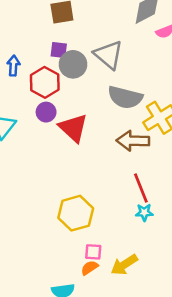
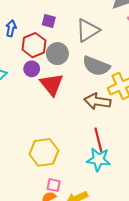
gray triangle: (108, 55) -> (88, 30), turned 40
gray circle: (73, 64) -> (57, 54), moved
cyan star: (144, 212) -> (98, 159), size x1.6

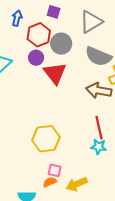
cyan star: (98, 159) -> (99, 147), size x0.7

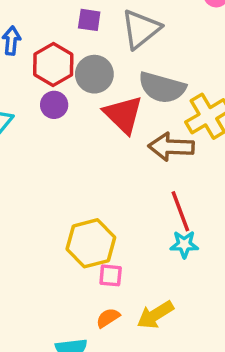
purple square: (54, 12) -> (89, 20), moved
red triangle: (55, 73) -> (123, 115), moved
pink square: (55, 170) -> (111, 275), moved

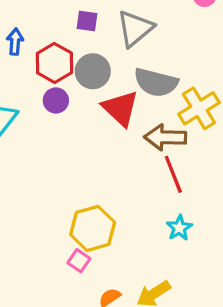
red line: (180, 211) -> (173, 174), moved
cyan star: (184, 244) -> (179, 228), turned -30
pink square: (111, 275) -> (79, 261), moved, turned 30

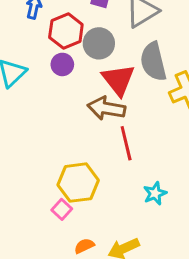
gray semicircle: (156, 82) -> (153, 62), turned 54
brown arrow: (165, 137) -> (106, 108), moved
red line: (173, 174) -> (126, 143), moved

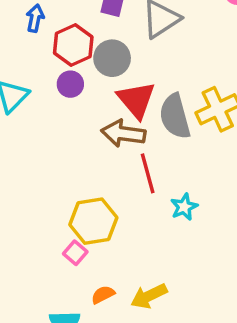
gray semicircle: (153, 62) -> (175, 116), moved
cyan star: (155, 193) -> (184, 207), moved

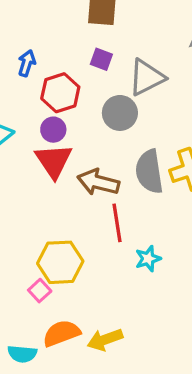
gray circle: (112, 58) -> (120, 113), moved
red triangle: (136, 100) -> (54, 161), moved
orange semicircle: (103, 295) -> (61, 333), size x1.6

